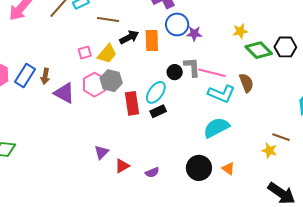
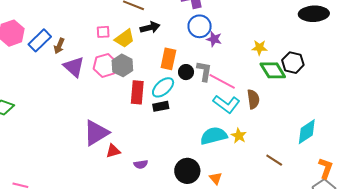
orange rectangle: (152, 41) -> (168, 59), moved
black hexagon: (285, 47) -> (293, 63), moved
yellow star: (269, 151) -> (239, 136), moved
purple triangle: (101, 152) -> (96, 133), size x1.8

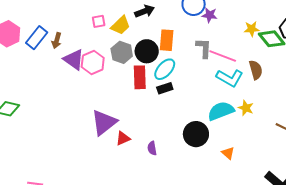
yellow star: (259, 48) -> (252, 29), moved
pink hexagon: (105, 65) -> (93, 62), moved
black circle: (186, 72) -> (147, 51), moved, size x1.5
purple semicircle: (141, 164) -> (152, 148), turned 96
black circle: (187, 171) -> (196, 134), moved

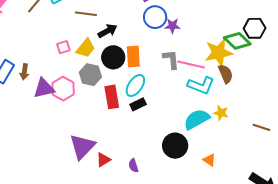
yellow star: (252, 29) -> (219, 53), moved, size x1.8
black circle: (147, 51) -> (113, 57), moved
purple triangle: (74, 60) -> (44, 88), turned -40

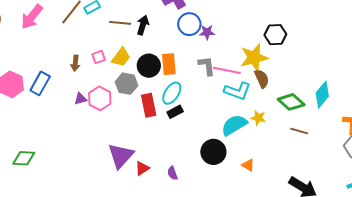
black hexagon: (255, 28) -> (275, 35), moved
black arrow: (107, 31) -> (143, 25), moved, turned -42
green diamond: (237, 41) -> (291, 102), moved
brown arrow: (24, 72) -> (75, 63), moved
purple triangle: (44, 88) -> (80, 99), size x0.6

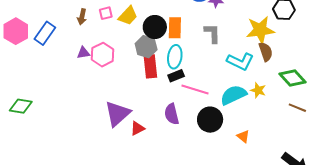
pink line: (227, 70) -> (195, 89), moved
gray hexagon: (127, 84) -> (146, 47), moved
cyan ellipse: (172, 93) -> (175, 57), turned -30
purple semicircle: (172, 173) -> (172, 114), moved, size x1.5

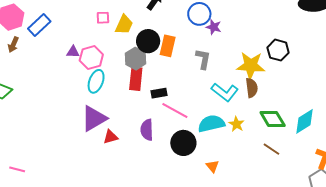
yellow trapezoid: (128, 16) -> (124, 25), turned -30
brown arrow: (82, 17) -> (13, 45), moved
cyan ellipse: (175, 57) -> (96, 81), moved

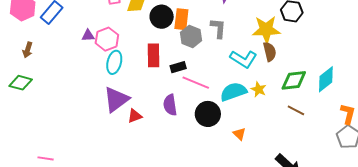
brown arrow: (13, 45) -> (28, 50), moved
gray hexagon: (136, 59) -> (191, 36), moved
green diamond: (273, 119) -> (294, 80), turned -60

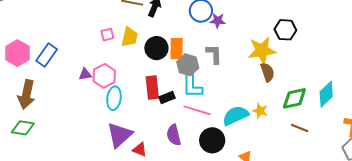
brown arrow: (28, 50) -> (26, 94), size x1.8
cyan L-shape: (243, 59) -> (192, 86), moved, turned 64
black rectangle: (178, 67) -> (167, 97), moved
red triangle: (135, 116) -> (140, 150), turned 49

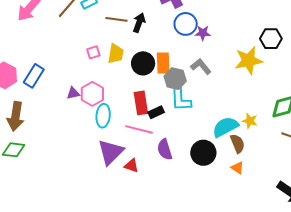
gray L-shape: (214, 54) -> (201, 66), turned -35
brown semicircle: (267, 72) -> (238, 144), moved
pink line: (197, 110) -> (139, 129), moved

